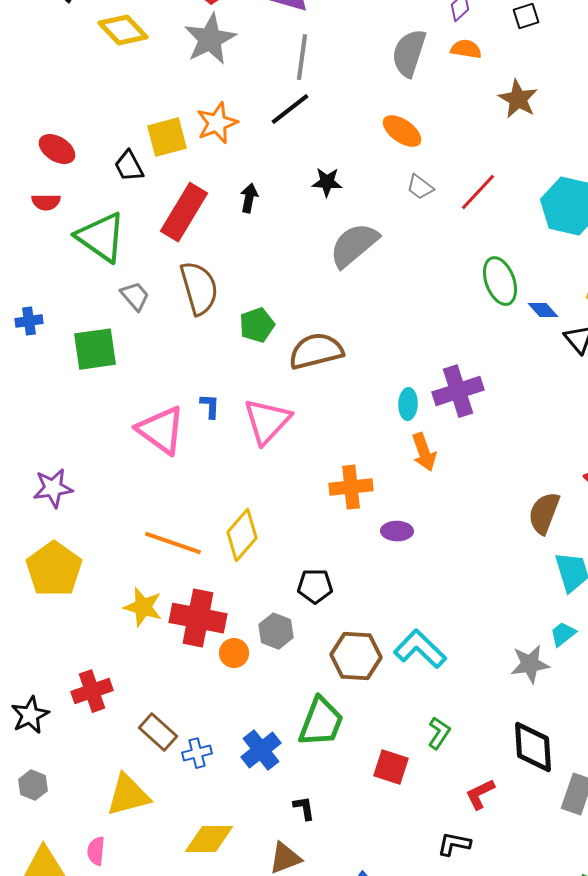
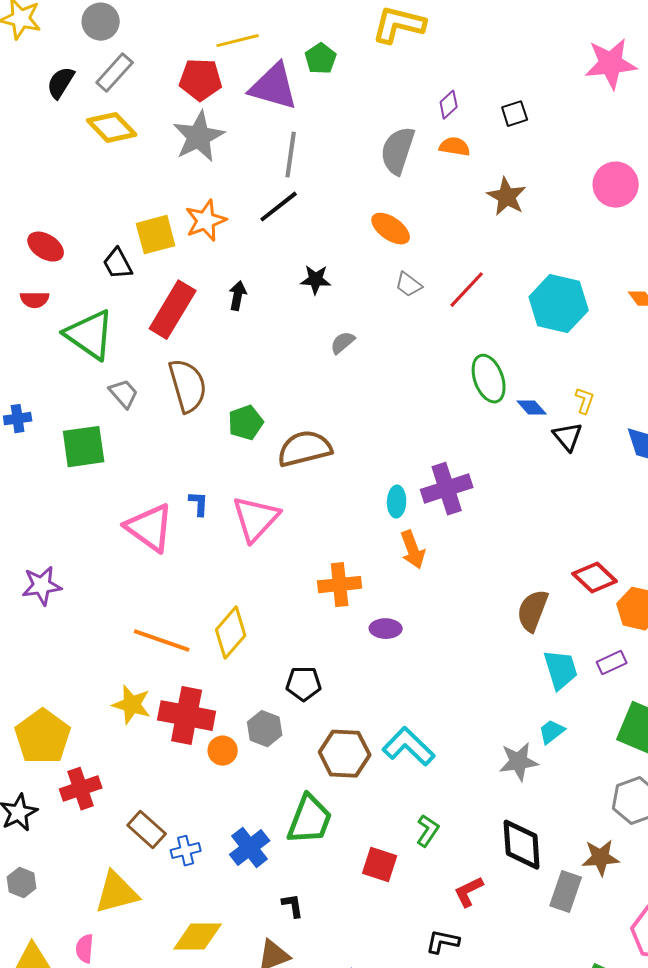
gray semicircle: (354, 245) -> (343, 343), size x0.5
yellow pentagon: (54, 569) -> (43, 737), moved

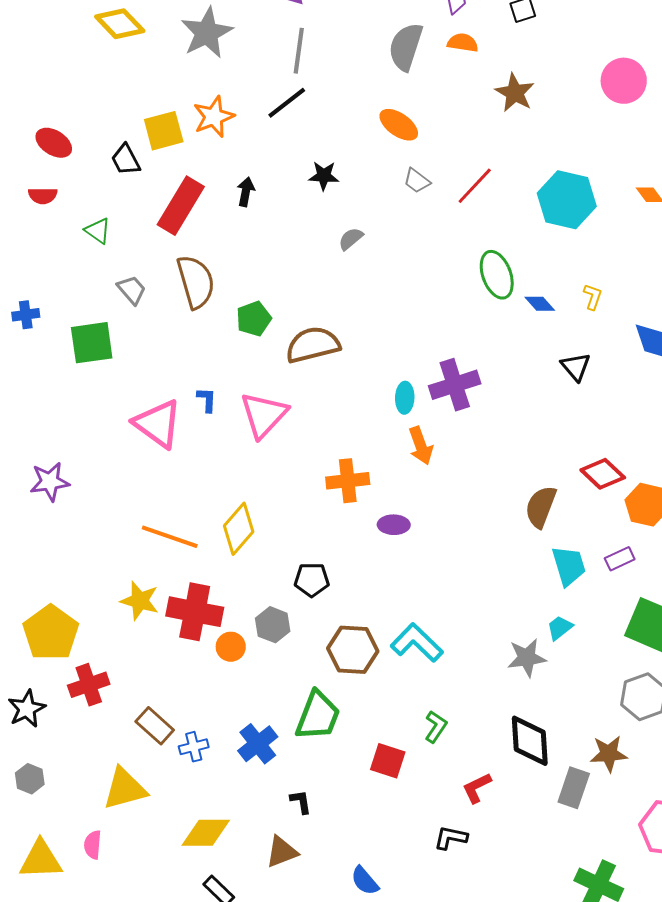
green triangle: (90, 335) -> (98, 231), size x0.5
black triangle: (568, 437) -> (576, 367), moved

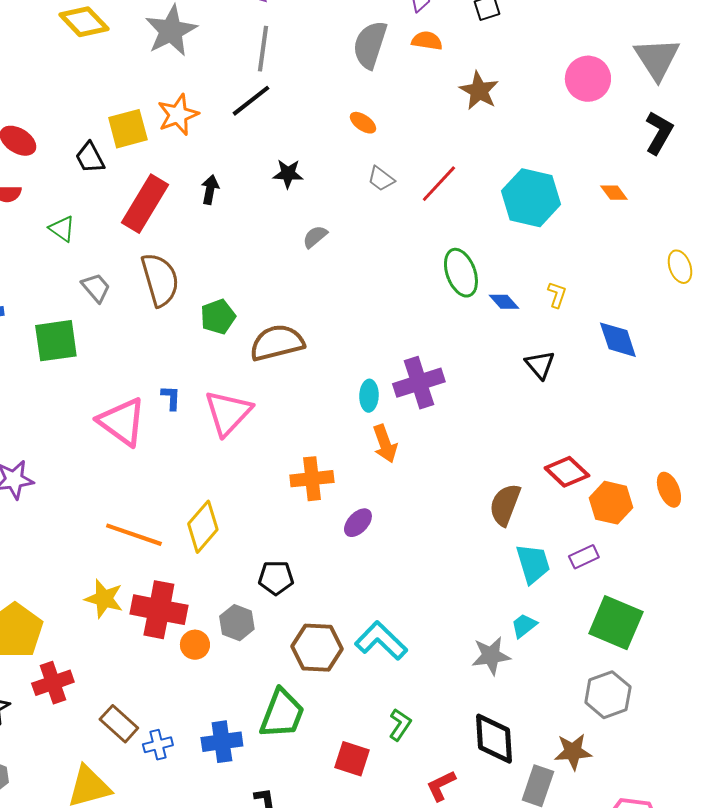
orange ellipse: (399, 125) -> (363, 123), size x0.7
purple ellipse: (394, 525) -> (358, 523), turned -48
blue cross: (258, 744) -> (222, 742), turned 30

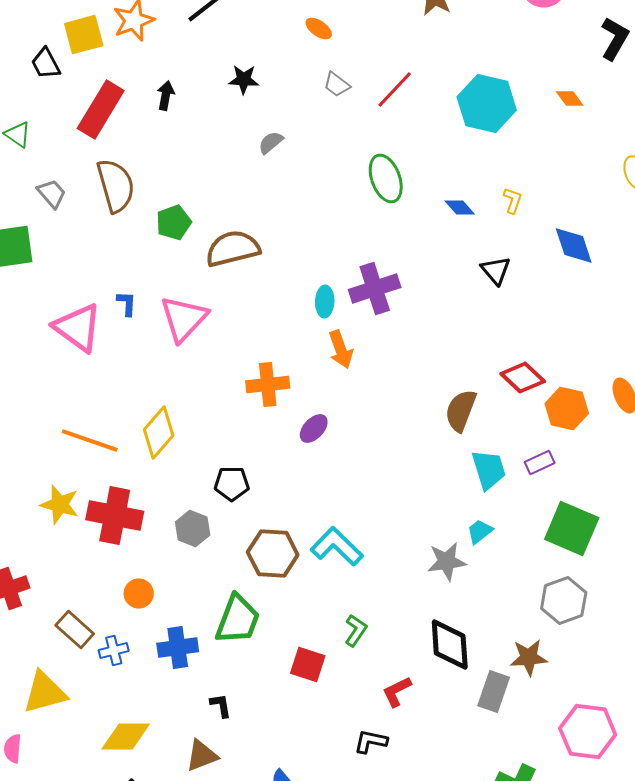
green ellipse: (461, 273) -> (386, 178), moved
orange circle: (195, 645) -> (139, 594), moved

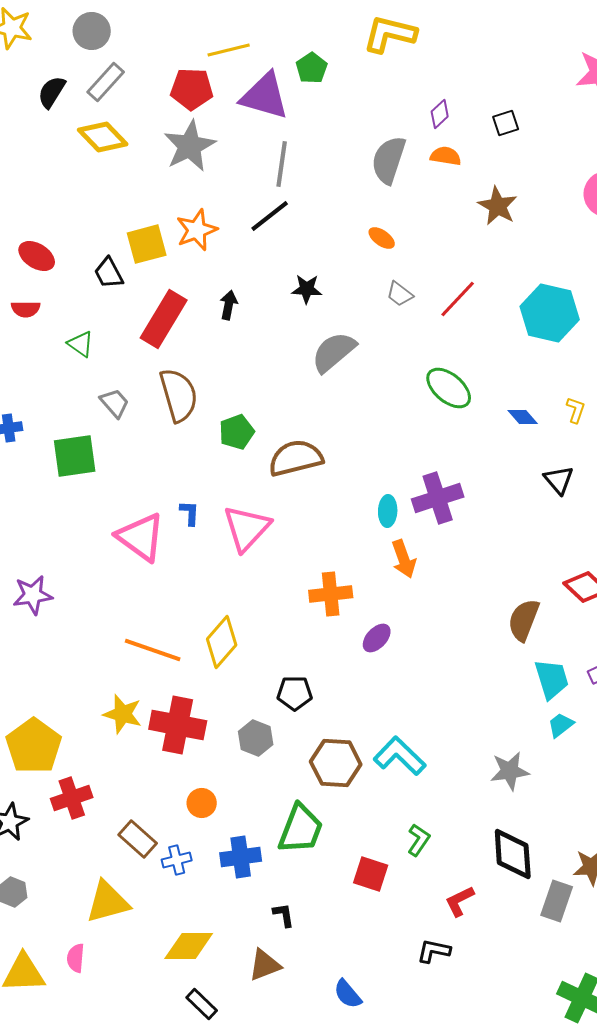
gray semicircle: (271, 142) -> (334, 352), size x1.8
green ellipse: (386, 178) -> (449, 388), turned -30
cyan trapezoid: (480, 532) -> (561, 725), moved

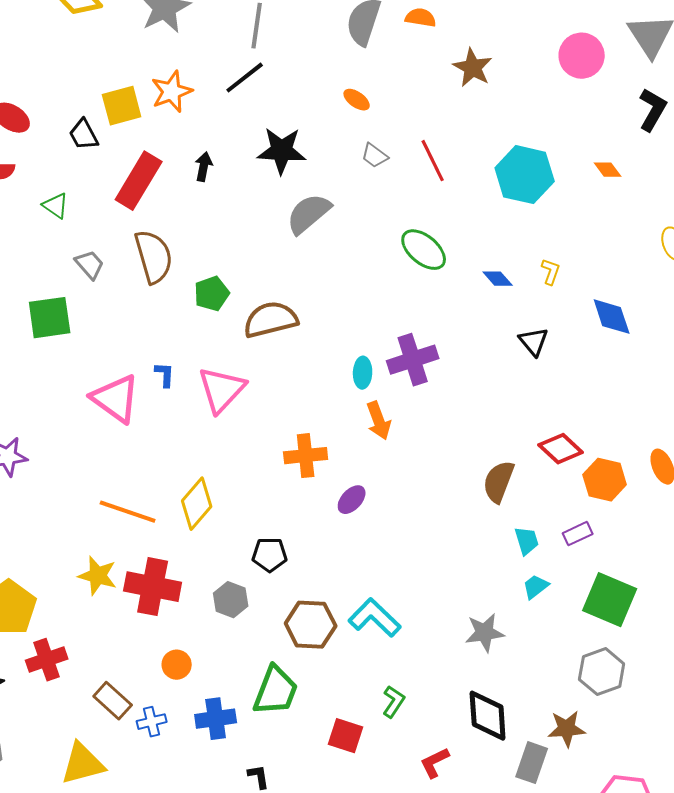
black star: (307, 289) -> (282, 151), size x1.6
red line: (458, 299) -> (433, 161), turned -69
cyan trapezoid: (552, 679) -> (527, 541), size x0.7

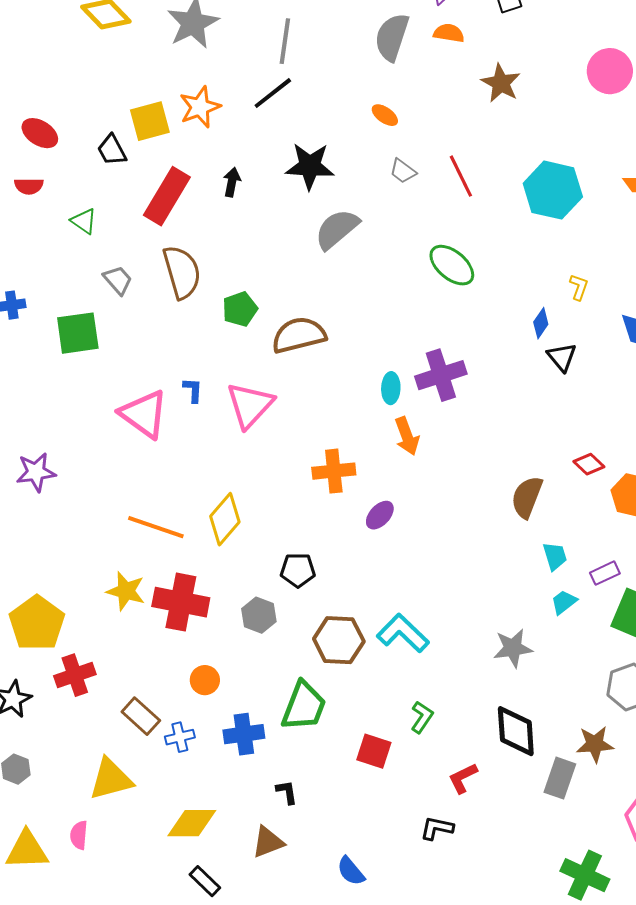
blue diamond: (498, 279) -> (541, 323), moved, turned 76
red diamond: (561, 449) -> (589, 464), size x0.7
purple rectangle: (578, 534) -> (605, 573), moved

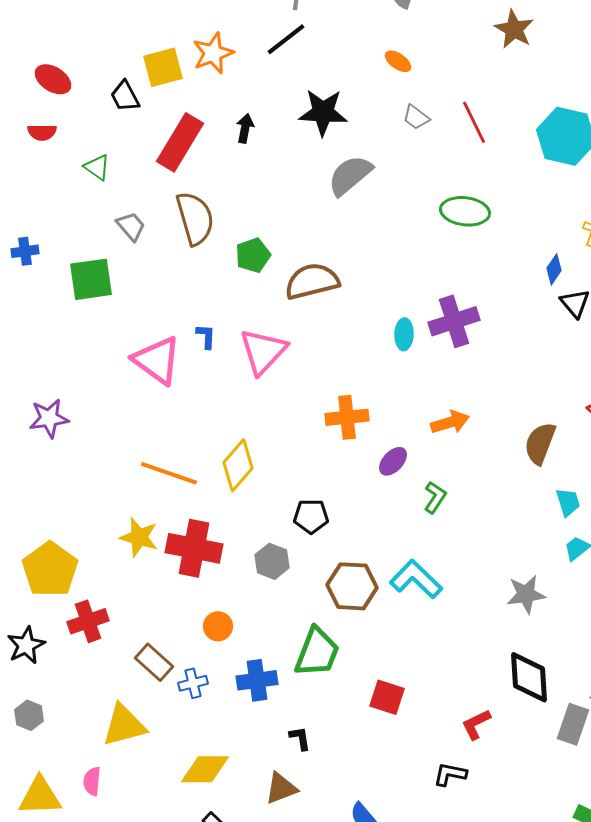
green ellipse: (452, 265) -> (465, 211), turned -33
orange arrow: (407, 436) -> (450, 422), moved, turned -87
green L-shape: (422, 717) -> (435, 497), moved

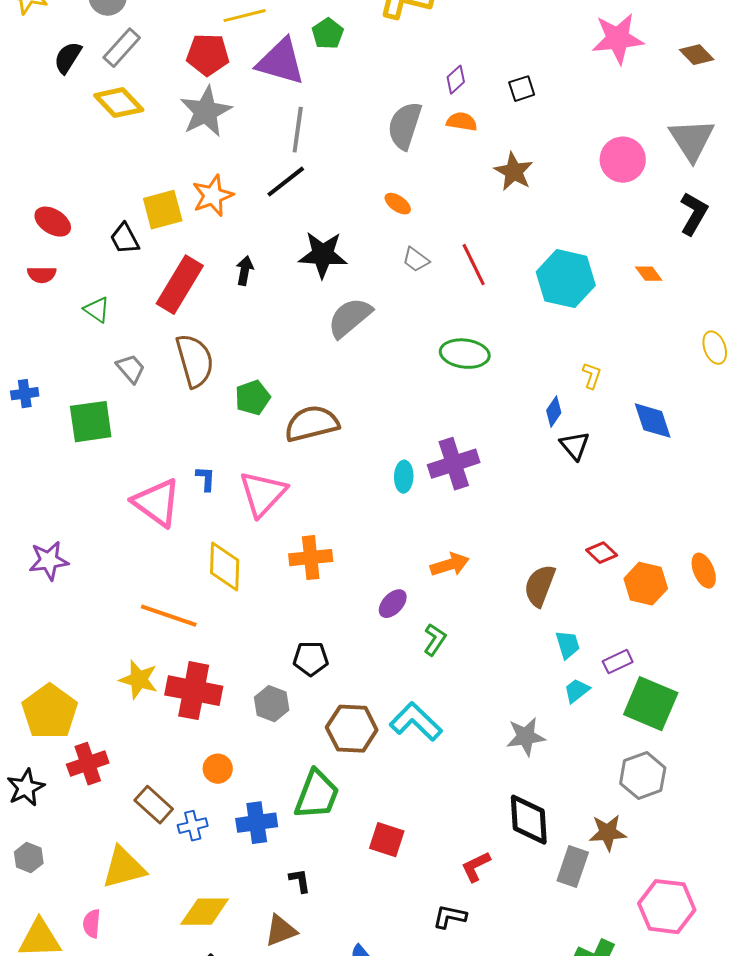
orange cross: (347, 417) -> (311, 558), moved
yellow diamond: (238, 465) -> (225, 567), moved, turned -39

